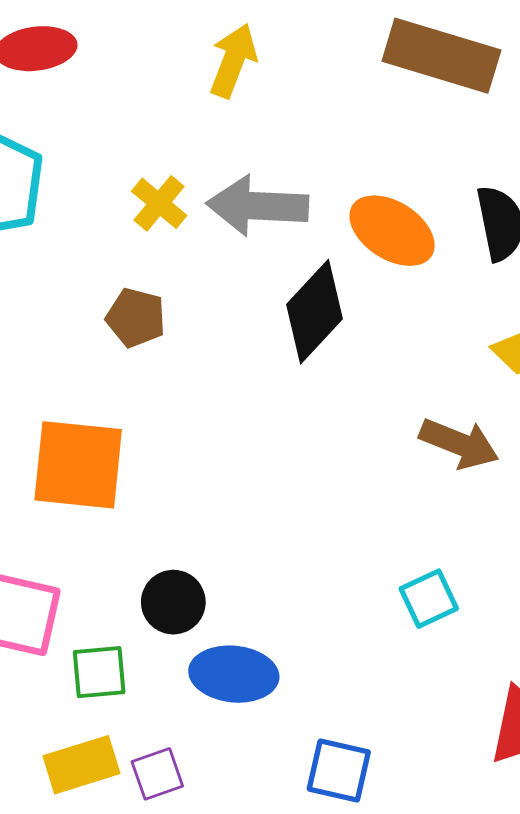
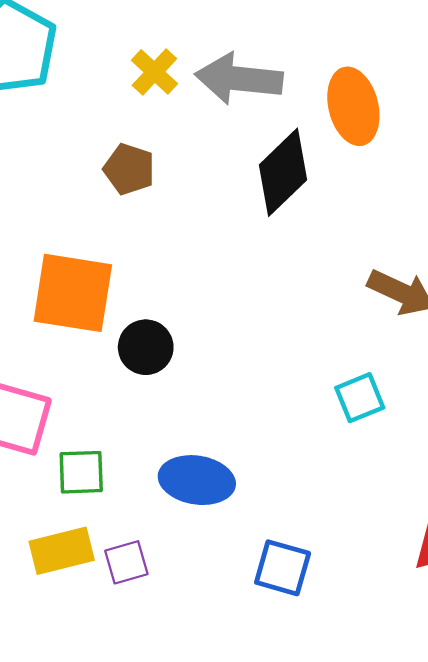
orange ellipse: (392, 231) -> (353, 106), turned 40
cyan square: (429, 599) -> (360, 398), moved
black circle: (173, 602) -> (146, 347), moved

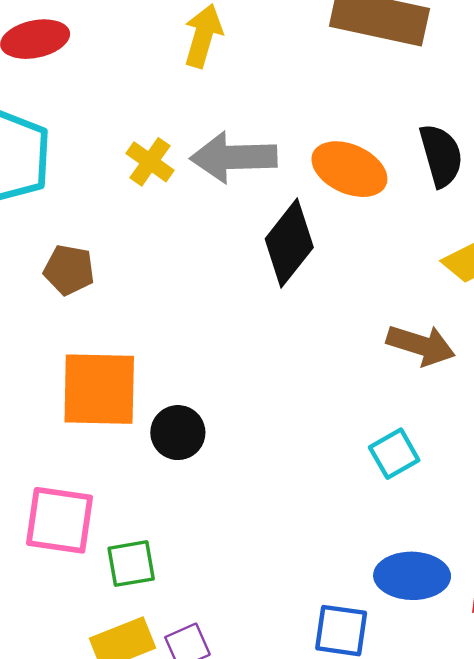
orange ellipse: (353, 106) -> (349, 169), turned -44
brown pentagon: (129, 169) -> (69, 270), moved
blue ellipse: (197, 480) -> (412, 576), moved

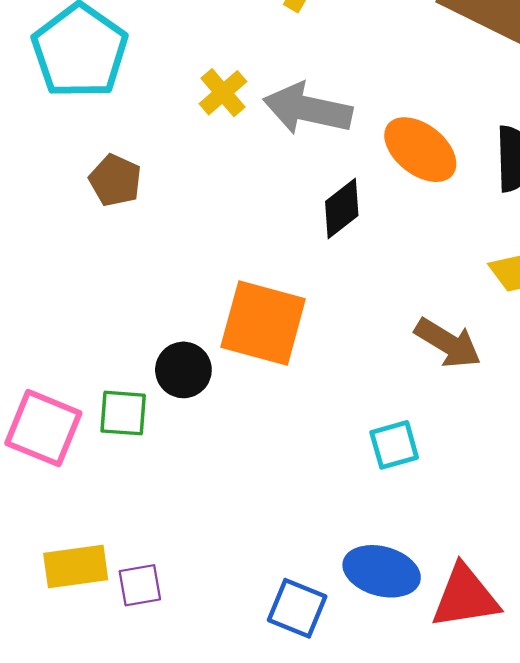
black diamond: (289, 243) -> (342, 208), size x0.7
orange square: (99, 389) -> (263, 323), moved
green square: (131, 564) -> (123, 413), moved

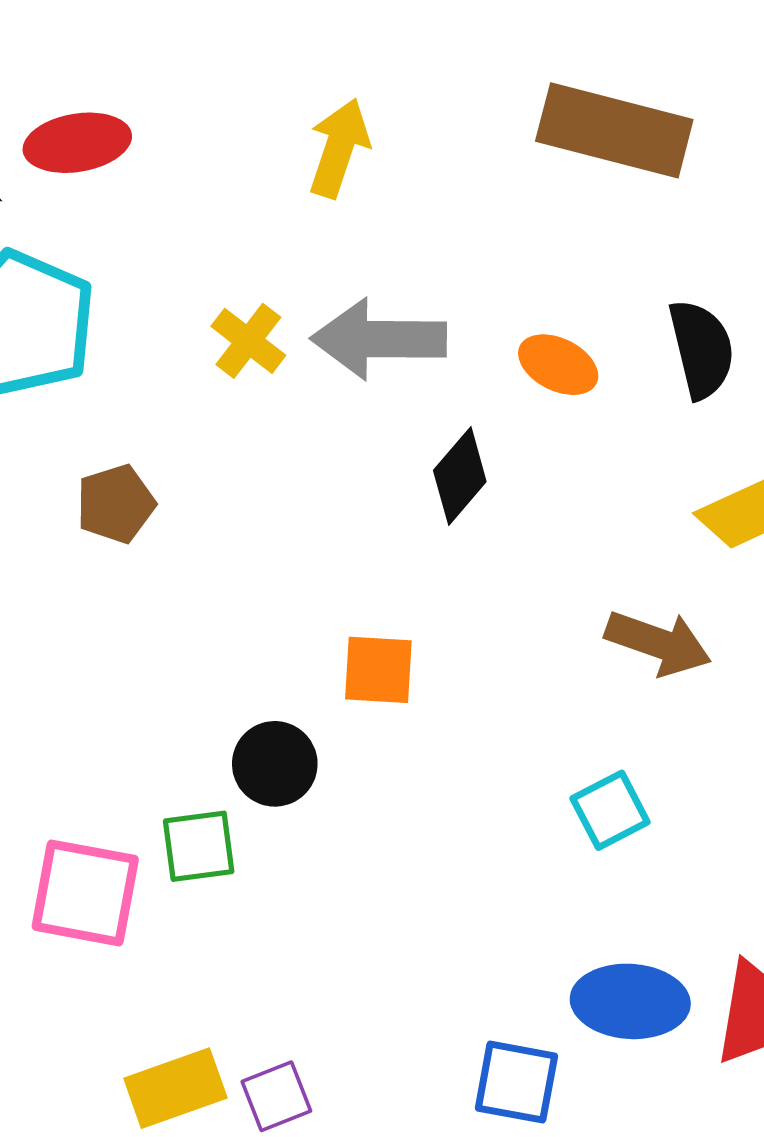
orange ellipse: (420, 150) -> (558, 365), size x0.7
brown pentagon: (115, 180) -> (116, 504), turned -30
orange square: (263, 323) -> (378, 670), size x0.6

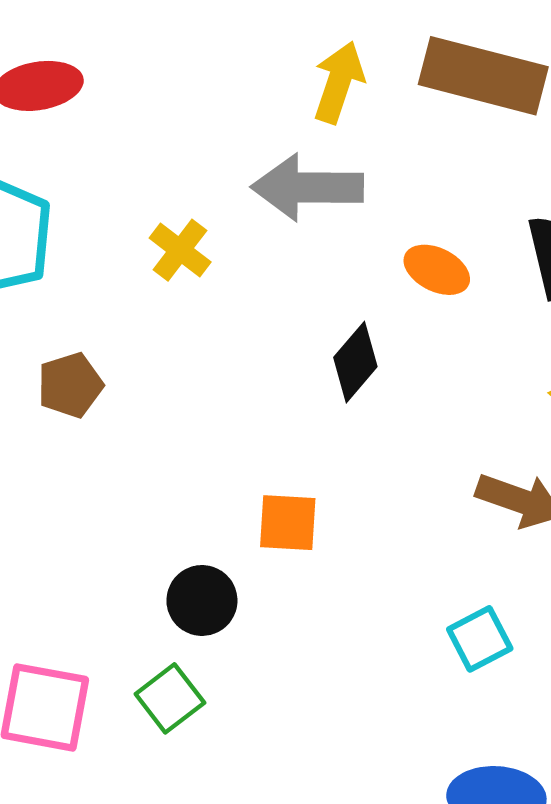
yellow arrow: (339, 148) -> (339, 82), moved
gray arrow: (379, 339) -> (307, 187), moved
green square: (199, 846) -> (170, 698), moved, turned -30

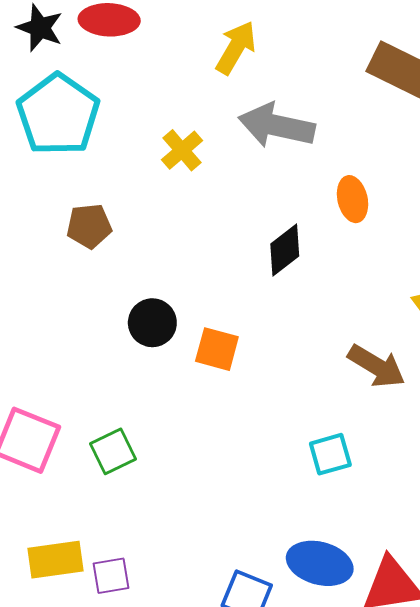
yellow arrow: (339, 82) -> (236, 48), moved
orange ellipse: (437, 270) -> (353, 199), turned 39
black circle: (202, 600) -> (152, 323), moved

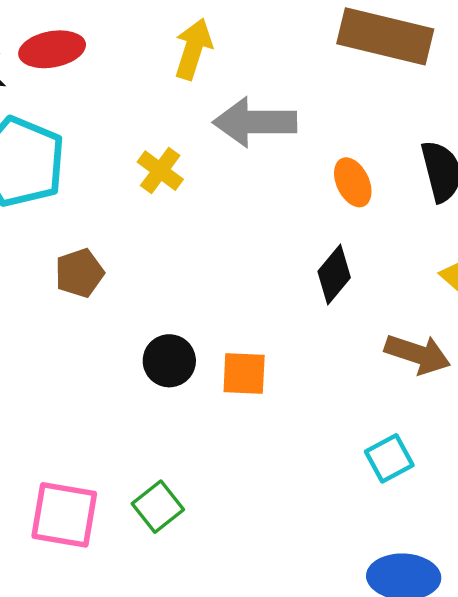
black diamond: (285, 250) -> (334, 274), moved

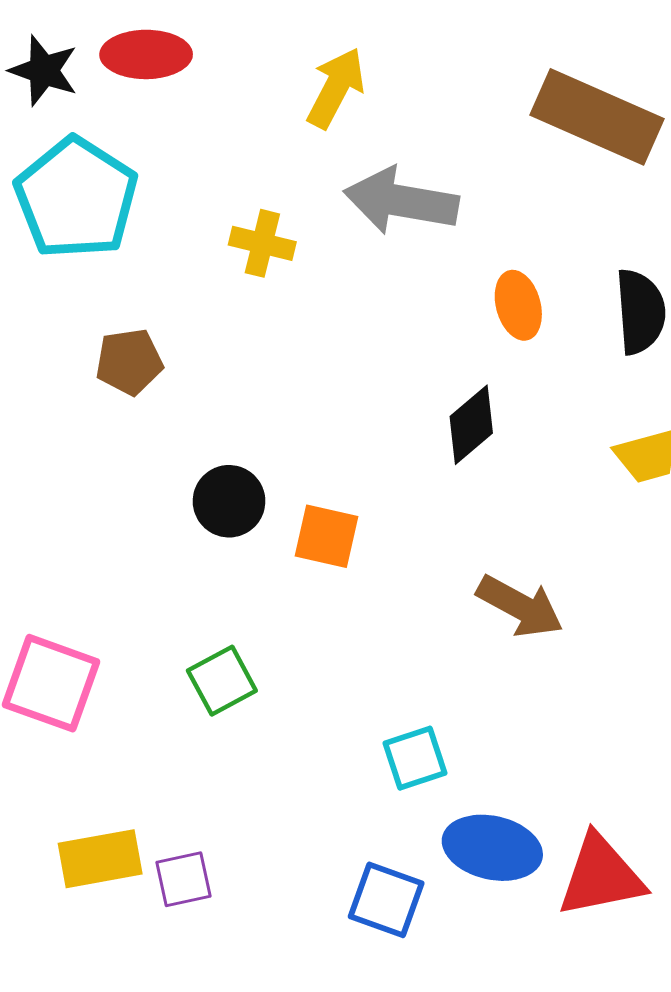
yellow cross: (160, 171) -> (262, 243), turned -33
brown arrow: (418, 354) -> (520, 606), moved
cyan square: (389, 458) -> (415, 758), moved
green square: (158, 507) -> (222, 681), moved

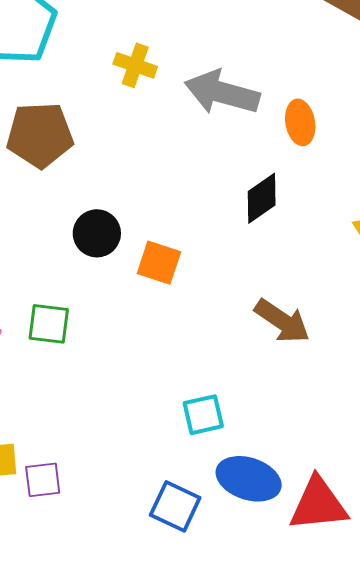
gray arrow: (401, 201) -> (222, 93), moved
brown pentagon: (129, 362) -> (40, 135), size x1.5
green square: (222, 681) -> (49, 324), moved, turned 30

